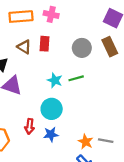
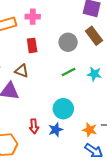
brown triangle: (24, 47) -> (22, 71), moved
cyan star: (55, 80) -> (94, 74), moved
cyan circle: (52, 109) -> (63, 109), moved

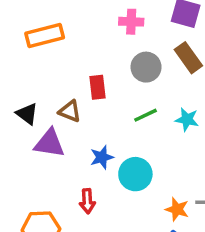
pink cross: (33, 17) -> (131, 22), moved
red rectangle: (32, 45) -> (97, 87), moved
blue star: (56, 130) -> (102, 157), moved

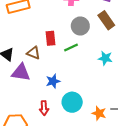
green line: (146, 115) -> (71, 48), moved
cyan circle: (135, 174) -> (72, 102), moved

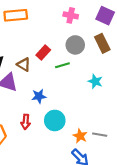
red rectangle: (51, 38) -> (43, 53), turned 40

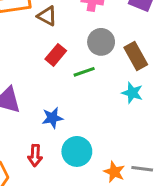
brown rectangle: (102, 43) -> (136, 56), moved
brown triangle: (24, 65) -> (47, 16), moved

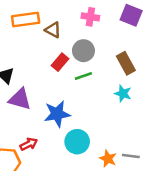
gray circle: (101, 42) -> (83, 51), moved
blue star: (52, 118) -> (57, 114), size x1.5
red arrow: (35, 155) -> (29, 144), moved, turned -120

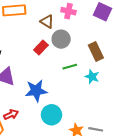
brown triangle: (53, 30) -> (47, 22), moved
green line: (83, 76) -> (70, 67), moved

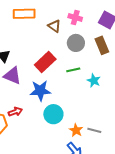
gray circle: (61, 39) -> (76, 43), moved
red rectangle: (41, 47) -> (45, 62), moved, size x1.5
brown rectangle: (96, 52) -> (102, 45), moved

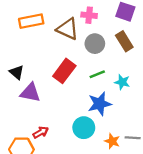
brown triangle: (54, 26) -> (68, 29), size x1.5
blue star: (40, 91) -> (100, 104), moved

